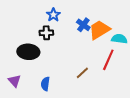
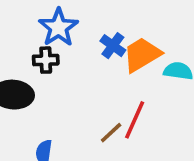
blue star: (53, 15) -> (58, 27), size x1.5
red line: (108, 60) -> (135, 120), moved

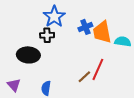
blue cross: (113, 46) -> (85, 27), turned 32
orange trapezoid: (142, 55) -> (102, 32), turned -70

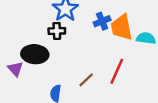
brown line: (84, 77) -> (86, 80), moved
purple triangle: (14, 85) -> (15, 69), moved

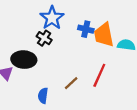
blue cross: (102, 21) -> (86, 29), turned 35
black cross: (57, 31) -> (44, 38), turned 35

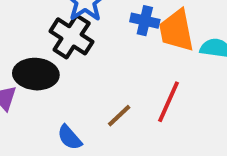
black cross: (44, 38) -> (72, 36), size x1.5
blue semicircle: (43, 96) -> (70, 137), turned -49

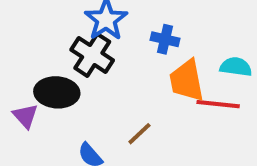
orange trapezoid: (176, 30) -> (187, 81), moved
red line: (169, 102) -> (218, 104), moved, turned 72

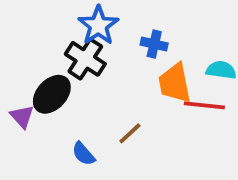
black ellipse: (57, 92) -> (52, 94), turned -51

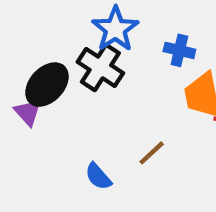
black ellipse: (52, 94) -> (47, 85), moved
purple triangle: (22, 117) -> (28, 112), moved

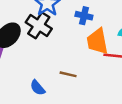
brown line: (152, 153) -> (68, 74), turned 56

